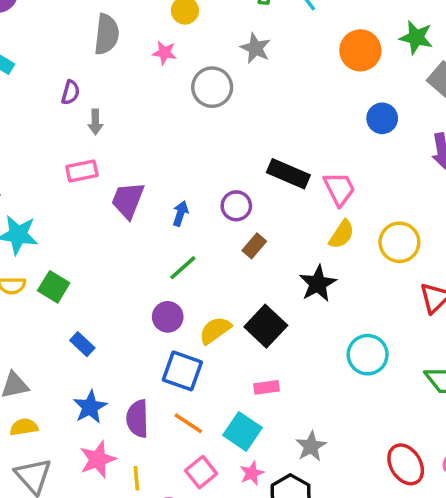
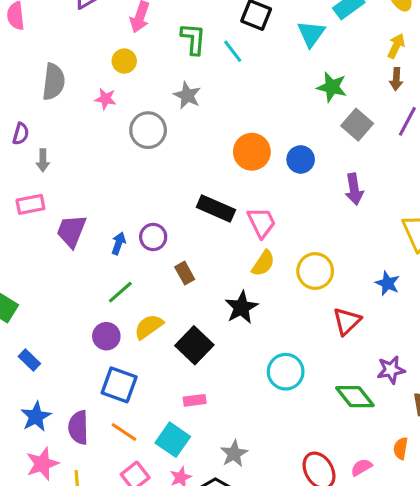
orange circle: (360, 50) -> (252, 152), moved
purple circle: (236, 206) -> (153, 237), moved
brown rectangle: (254, 246) -> (185, 273), turned -70
yellow semicircle: (215, 330) -> (149, 327), moved

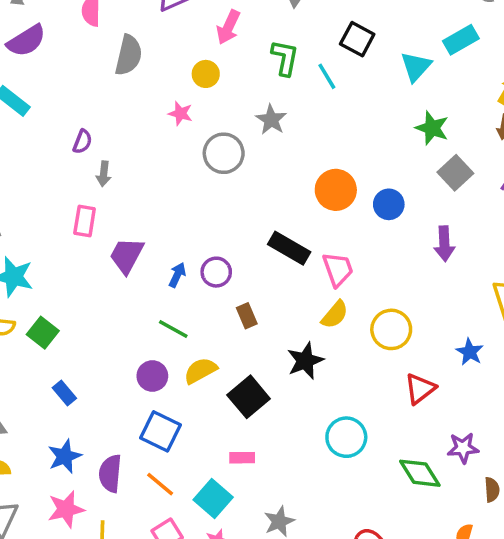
gray semicircle: (54, 82) -> (129, 55), moved
pink rectangle: (30, 204) -> (85, 221), turned -76
green line: (120, 292) -> (173, 329), turned 64

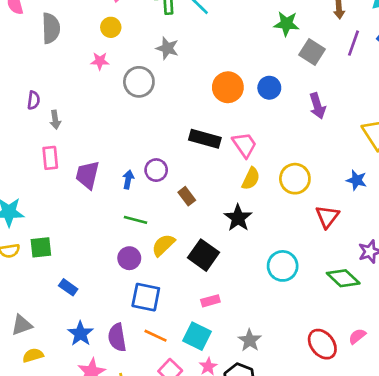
green square: (43, 333) -> (41, 247), turned -30

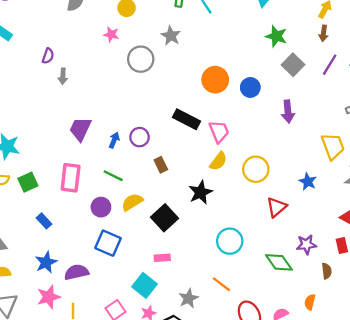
pink rectangle: (50, 158) -> (71, 178), moved, size x1.4
green square: (41, 247) -> (28, 182), turned -30
orange line: (156, 336) -> (221, 284), moved
purple semicircle: (117, 337) -> (76, 272), turned 75

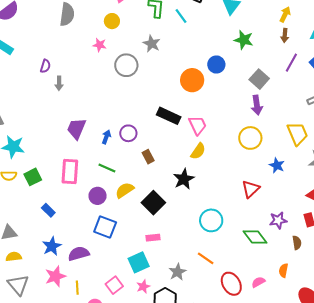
gray square: (293, 65) -> (259, 79), moved
blue circle: (250, 87) -> (216, 65), moved
yellow circle: (256, 169) -> (250, 138), moved
cyan square: (144, 285) -> (139, 262), turned 30

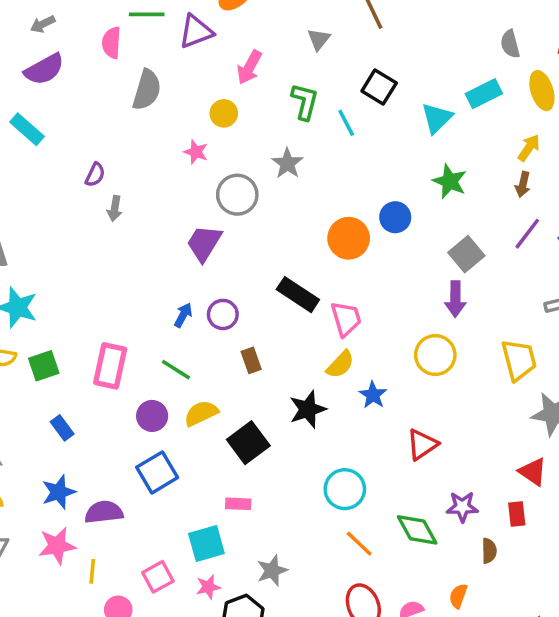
purple trapezoid: (76, 129) -> (204, 243), moved
blue star: (277, 165) -> (373, 395), moved
blue square: (105, 227) -> (157, 472), turned 30
orange line: (206, 258) -> (359, 544), moved

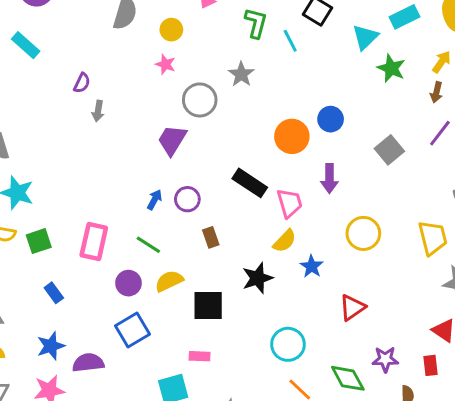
yellow circle: (224, 113) -> (171, 30), moved
green star: (450, 181) -> (391, 68), moved
purple arrow: (455, 299) -> (329, 179), moved
black square: (248, 443) -> (208, 305), turned 36

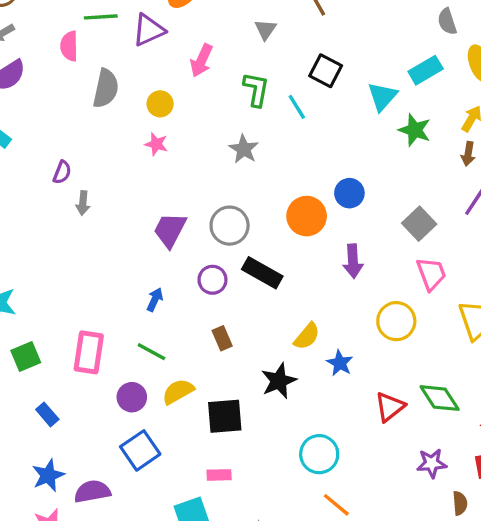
gray circle: (200, 100) -> (230, 226), moved
purple circle: (187, 199) -> (212, 280), moved
pink trapezoid: (290, 203) -> (431, 274), moved
green diamond: (348, 378) -> (440, 398), moved

